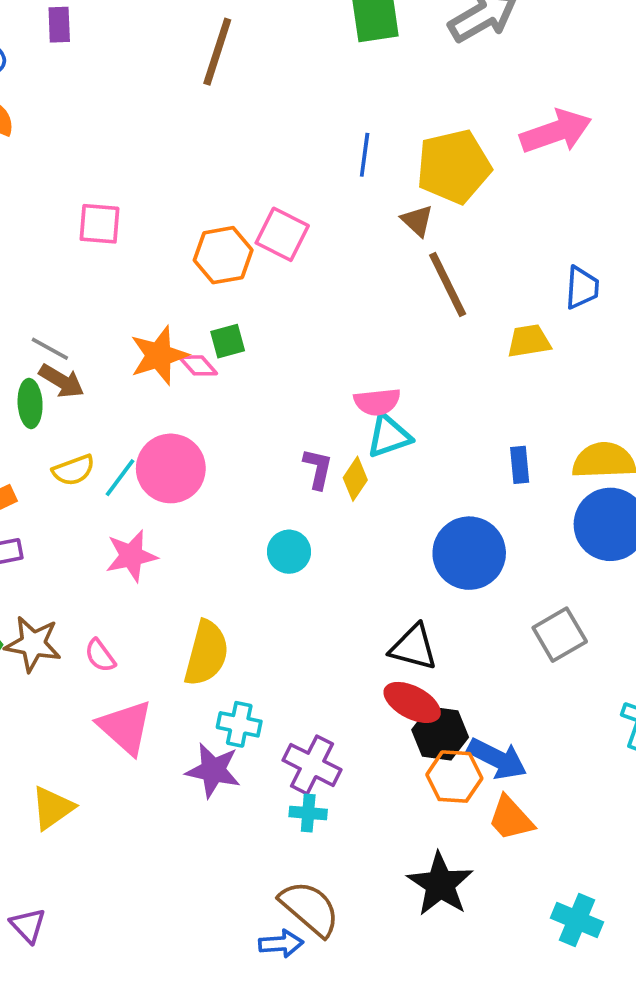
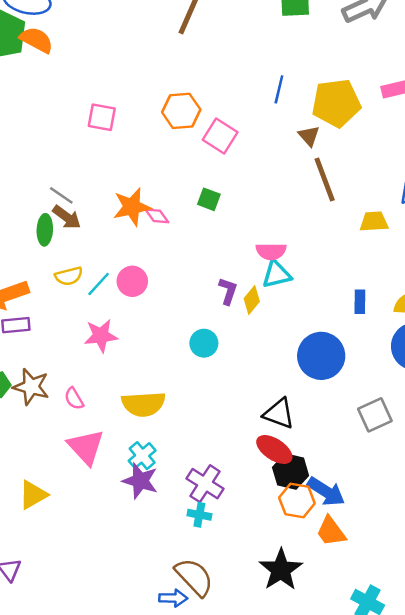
orange hexagon: (223, 255) -> (181, 111), moved
green square: (228, 341) -> (209, 199), moved, turned 30
pink circle: (171, 468) -> (132, 281), size x0.7
yellow semicircle: (206, 653) -> (143, 404), turned 66
cyan cross: (239, 724) -> (142, 456), moved, turned 32

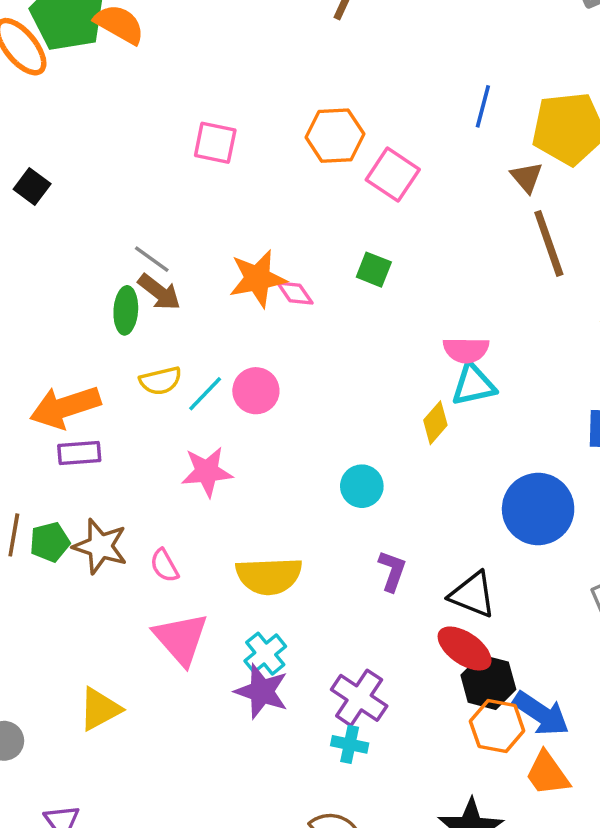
purple L-shape: (228, 291) -> (392, 571), moved

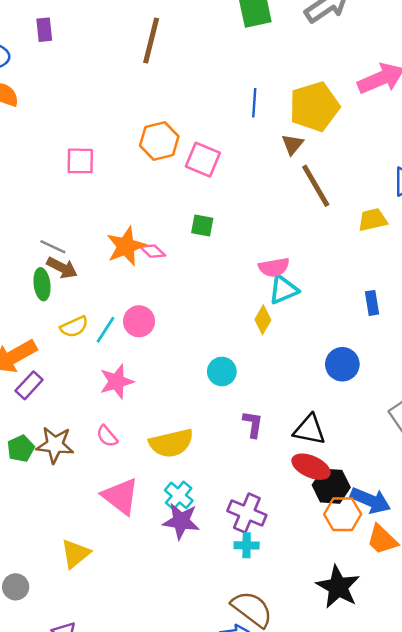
brown triangle: (527, 177) -> (292, 144), turned 30
purple rectangle: (79, 453) -> (29, 385), turned -32
blue circle: (538, 509) -> (342, 364), size x0.7
pink semicircle: (164, 566) -> (107, 436), moved

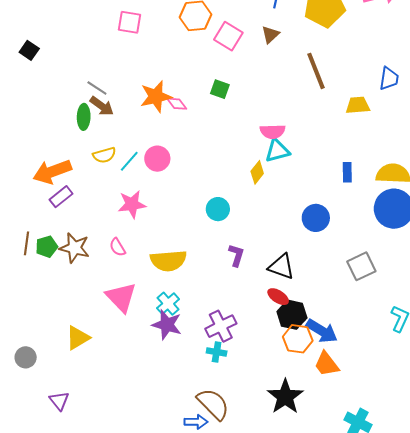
brown triangle: (292, 144) -> (270, 35), moved
red ellipse: (311, 467) -> (278, 297), size x0.7
purple cross: (247, 513) -> (221, 326), turned 32

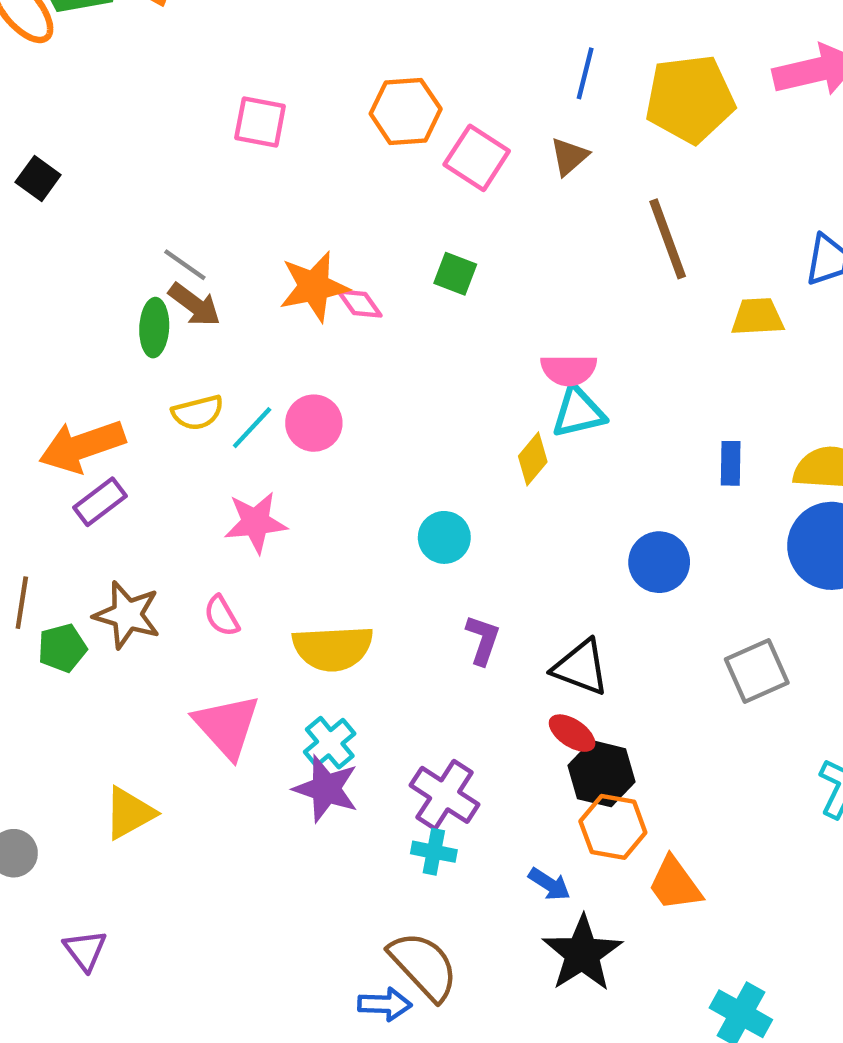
green pentagon: (47, 247) -> (62, 648), moved
purple cross: (221, 326) -> (445, 795), turned -32
blue arrow: (322, 331) -> (549, 884), moved, size x0.6

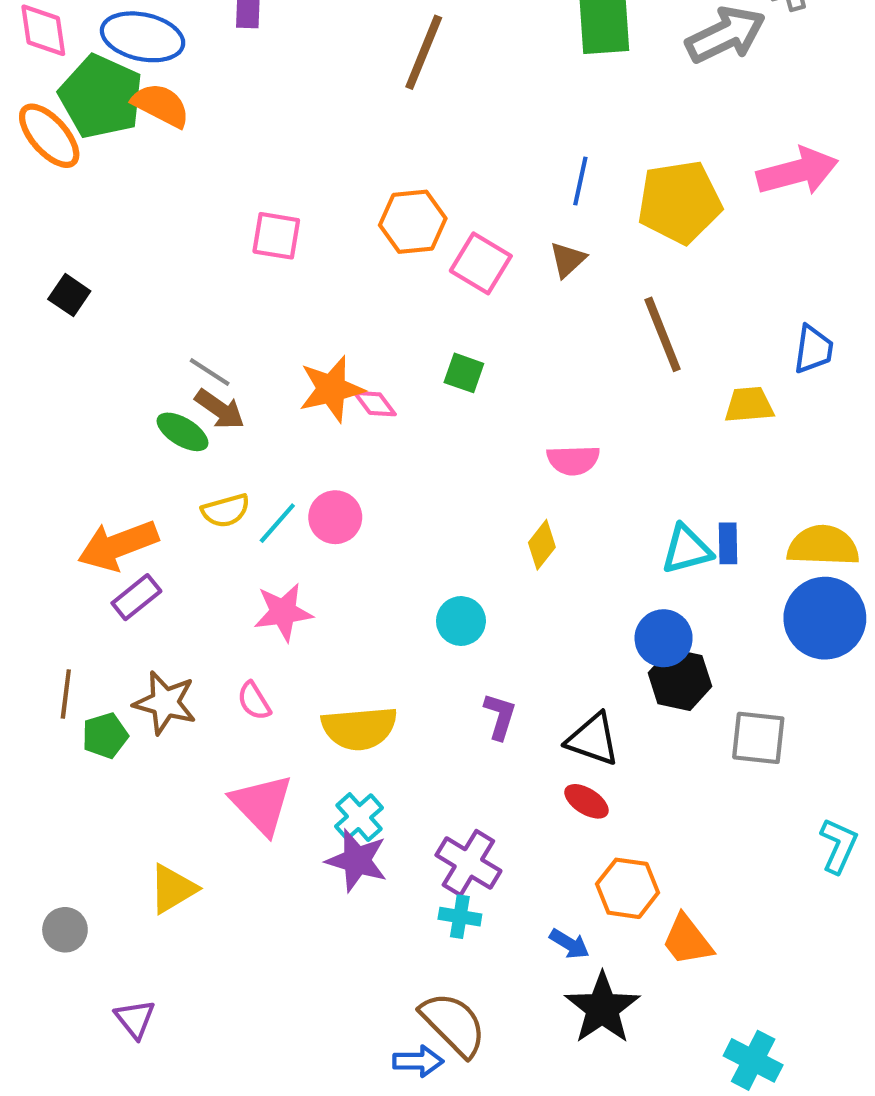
green ellipse: (154, 328) -> (183, 432), turned -60
cyan triangle: (578, 412) -> (687, 549), moved
gray square: (757, 671) -> (758, 738), turned 32
black hexagon: (601, 774) -> (680, 680), moved

